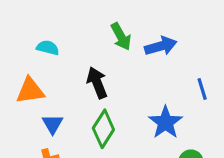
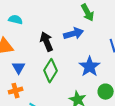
green arrow: (121, 37) -> (88, 13), moved
blue arrow: (161, 46) -> (74, 34), moved

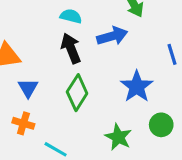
cyan semicircle: (16, 20) -> (71, 16), moved
orange cross: (16, 91) -> (23, 123), turned 32

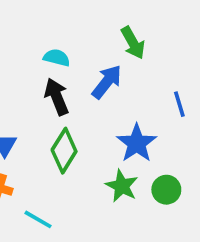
blue arrow: (112, 36) -> (107, 82), turned -36
green star: (118, 137) -> (122, 186), moved

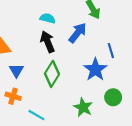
blue line: (179, 104) -> (111, 51), moved
green star: (122, 186) -> (83, 107), moved

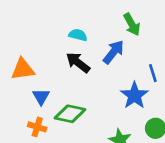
black arrow: (48, 42) -> (78, 63), turned -30
green diamond: (52, 74) -> (70, 114), moved, turned 70

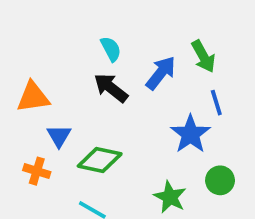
green arrow: (132, 24) -> (203, 56), moved
cyan semicircle: (78, 35) -> (111, 49), turned 48
orange cross: (37, 127) -> (37, 171), moved

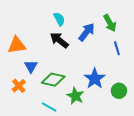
blue star: (190, 134) -> (95, 79), moved
orange cross: (37, 171) -> (19, 86), turned 32
green star: (170, 197) -> (75, 96), moved

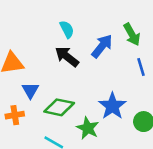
orange cross: (19, 86) -> (15, 115), turned 32

